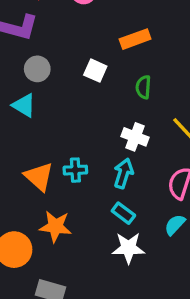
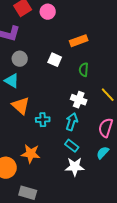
orange triangle: (39, 177) -> (21, 106), moved

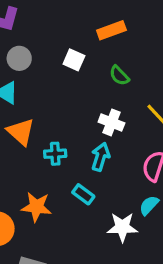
green semicircle: (84, 70) -> (119, 76), turned -48
cyan rectangle: (72, 146) -> (83, 194), moved
white star: (75, 167) -> (122, 227), moved

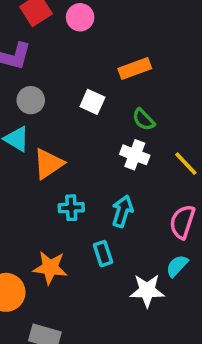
white cross: (111, 122) -> (135, 155), moved
orange triangle: (21, 132) -> (48, 164), moved, turned 44
cyan rectangle: (83, 194) -> (103, 254), turned 35

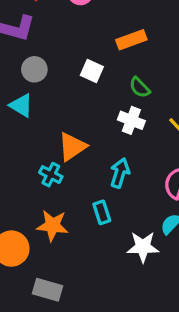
orange triangle: (48, 164) -> (72, 147), moved
cyan cross: (71, 208) -> (51, 175), moved, turned 30

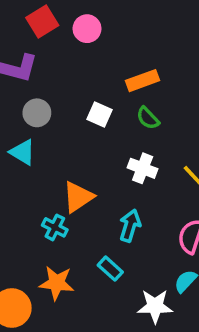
green semicircle: (140, 87) -> (148, 118), moved
cyan rectangle: (102, 212) -> (110, 269), turned -30

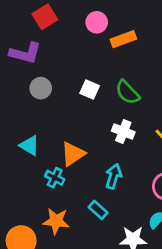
pink circle: (87, 29) -> (97, 22), moved
orange rectangle: (143, 81) -> (123, 39), moved
green semicircle: (148, 118) -> (127, 92), size x1.4
cyan triangle: (23, 152) -> (29, 145), moved

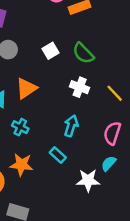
white square: (90, 90) -> (51, 51), turned 35
orange triangle: (73, 154) -> (26, 88), moved

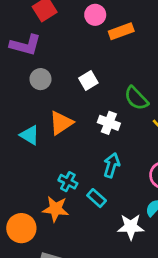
green semicircle: (83, 53) -> (136, 98), moved
white cross: (80, 87) -> (109, 123), moved
cyan cross: (20, 127) -> (68, 182), moved

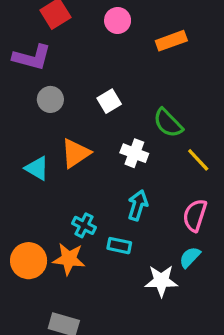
orange rectangle: (121, 31) -> (171, 41), moved
cyan rectangle: (97, 198) -> (119, 246), turned -30
orange circle: (21, 228) -> (29, 261), moved

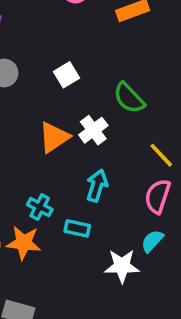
orange triangle: (76, 153) -> (54, 137), moved
white cross: (134, 153) -> (93, 130), turned 32
yellow line: (198, 160) -> (161, 155), moved

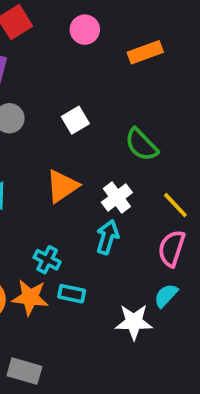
white cross: (93, 130) -> (117, 197), moved
cyan rectangle: (77, 228) -> (72, 294), moved

